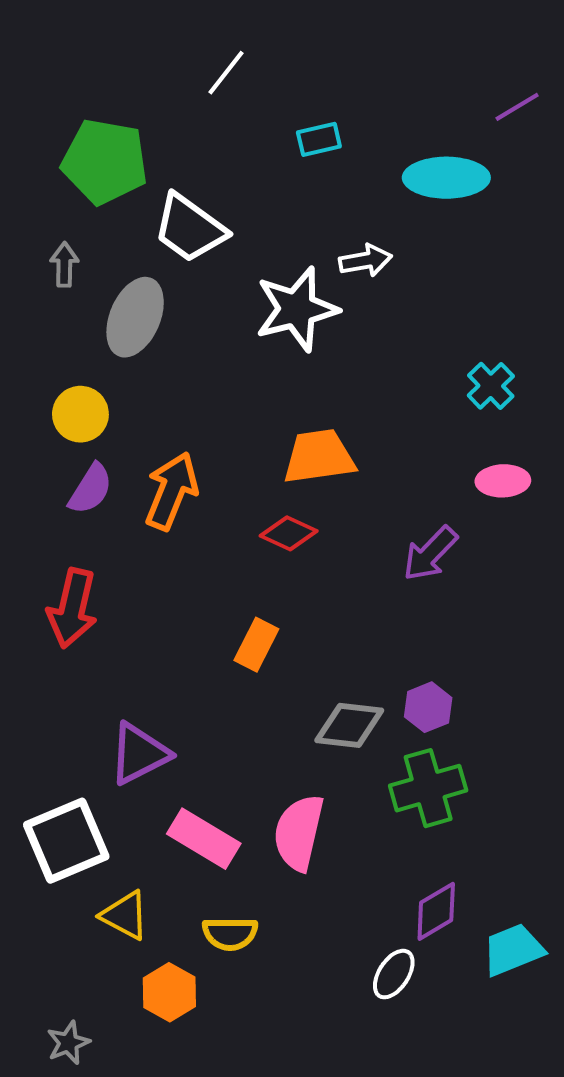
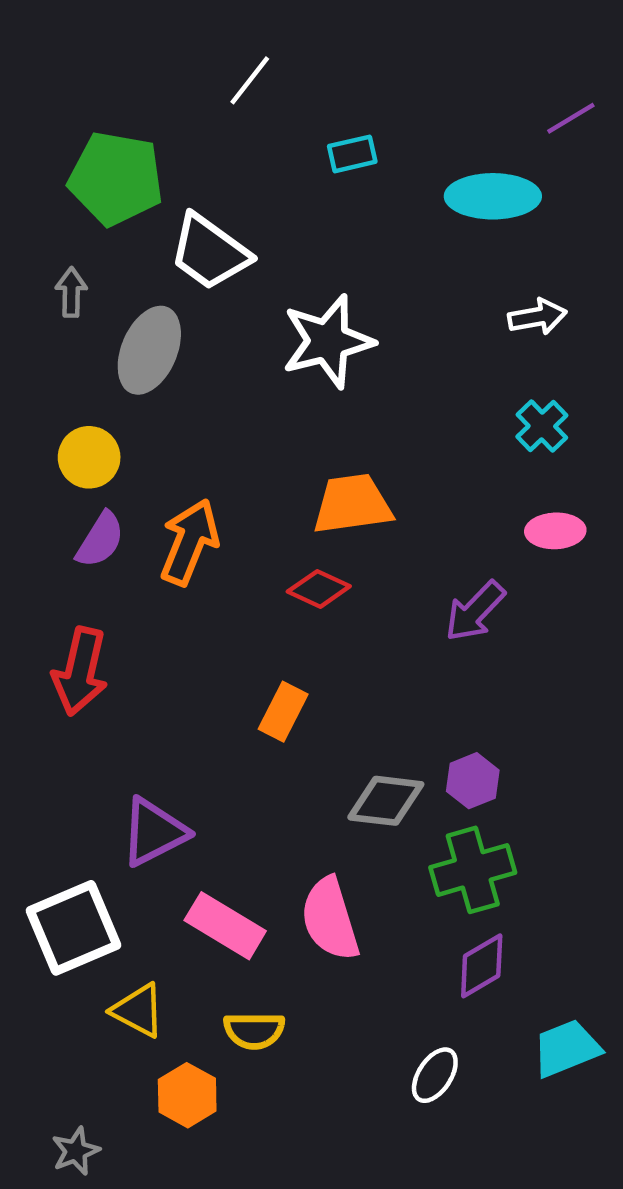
white arrow: (365, 261) -> (537, 317), moved
pink semicircle: (299, 833) -> (330, 919), turned -30
purple diamond: (436, 911) -> (482, 966), moved

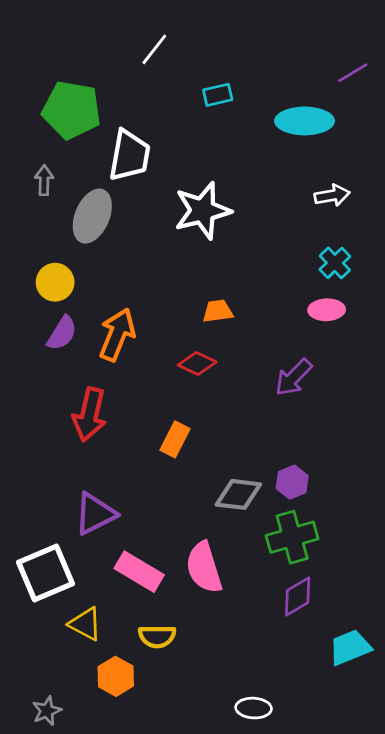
white trapezoid: (210, 252) -> (130, 155), turned -116
orange trapezoid: (352, 504) -> (218, 311), size x0.6
pink ellipse: (555, 531) -> (327, 310), moved
red arrow: (80, 671) -> (90, 415), moved
white ellipse: (435, 1075) -> (254, 708), moved, turned 60

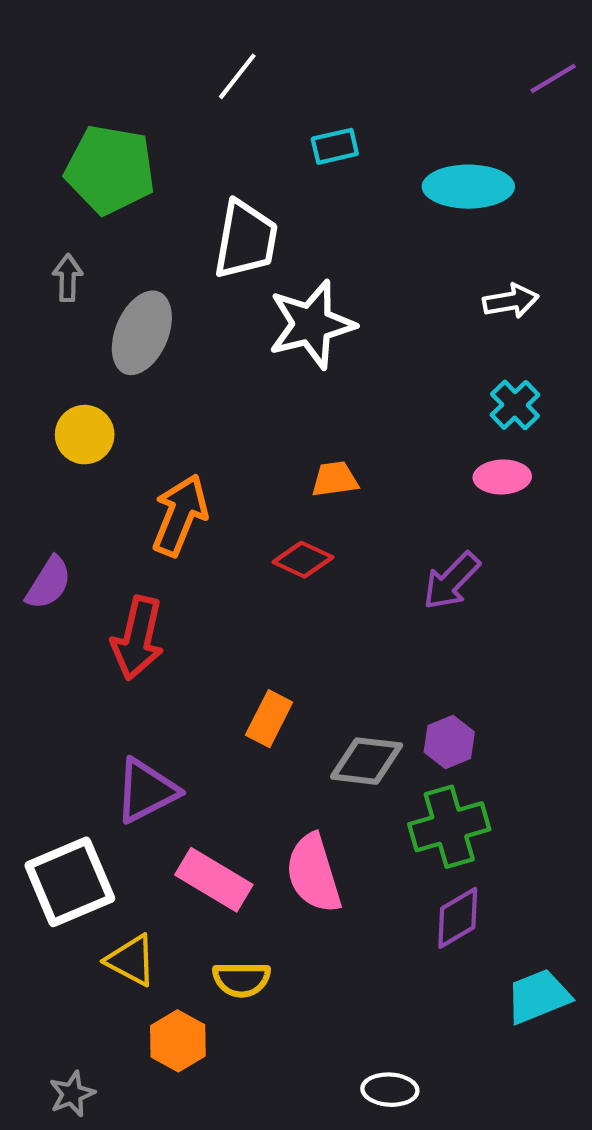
purple line: (353, 73) -> (553, 78), moved
white trapezoid: (130, 155) -> (246, 240), moved
purple semicircle: (62, 333) -> (49, 583), moved
orange rectangle: (175, 439) -> (269, 719), moved

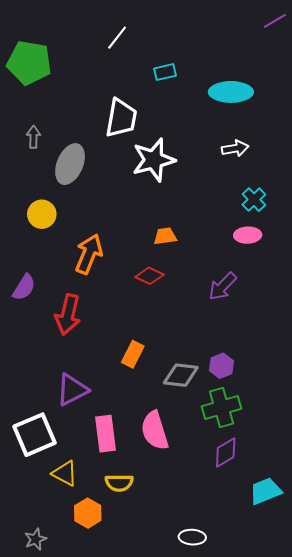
purple line: (553, 78) -> (275, 21), moved
green pentagon: (110, 170) -> (29, 63), moved
white arrow: (511, 301) -> (235, 148), moved
pink rectangle: (214, 880) -> (106, 434), turned 52

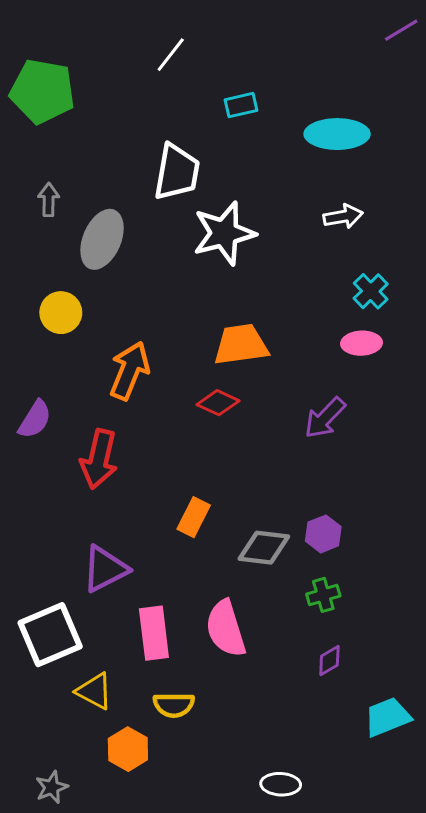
orange trapezoid: (165, 236) -> (241, 345), size x1.6
green cross: (222, 408) -> (323, 595), size x0.6
purple diamond: (226, 452) -> (329, 661), size x0.7

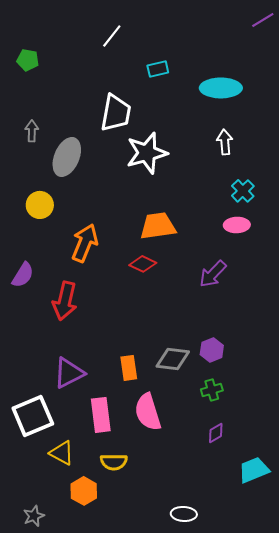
green pentagon: (42, 91) -> (28, 60), size x0.5
white arrow: (343, 216) -> (225, 142), turned -85
orange rectangle: (194, 517) -> (129, 368), moved, turned -35

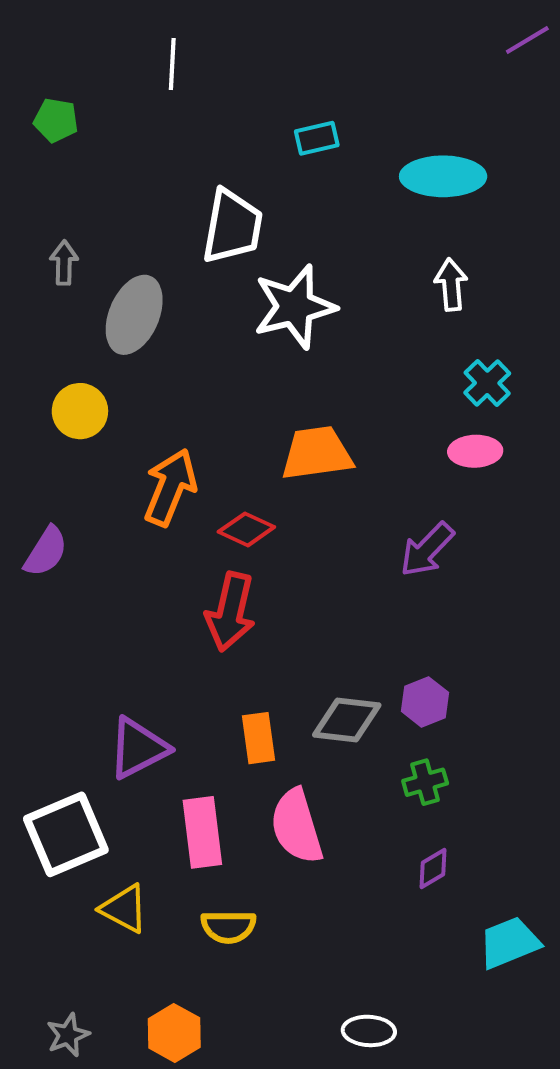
white line: (112, 36) -> (172, 64), moved, turned -35
red diamond: (143, 264) -> (246, 529), moved
red arrow: (65, 301) -> (230, 612), moved
orange hexagon: (84, 491) -> (174, 1033), moved

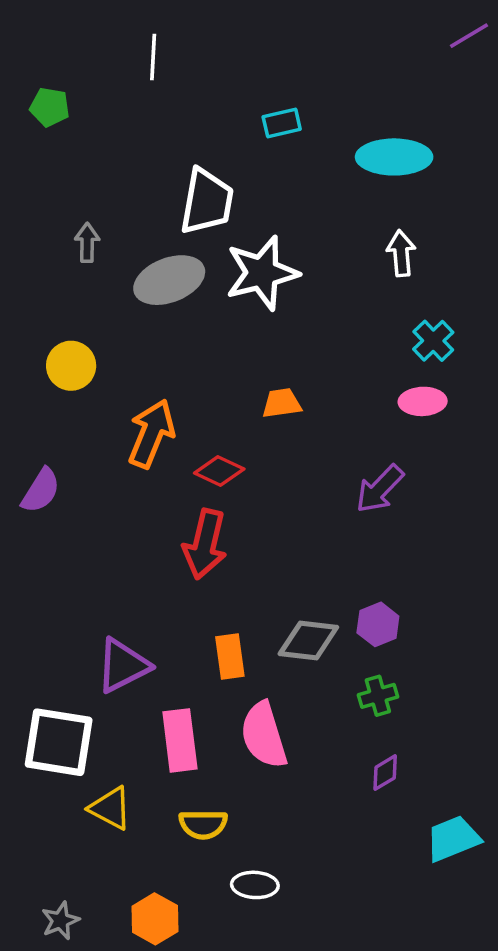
gray arrow: (64, 263) -> (87, 243), moved
gray ellipse: (134, 315) -> (169, 280), moved, turned 46
orange trapezoid: (317, 453) -> (282, 403), size x0.6
white square: (66, 834) -> (59, 742), turned 32
white ellipse: (369, 1031) -> (255, 885), moved

